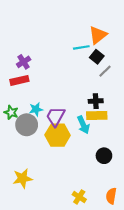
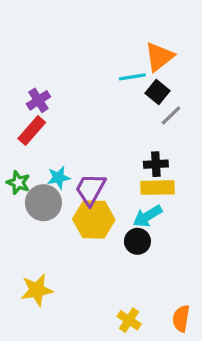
red rectangle: (19, 80) -> (32, 131), turned -36
cyan arrow: (83, 125) -> (148, 216), moved, turned 84
black circle: (104, 156) -> (137, 241), moved

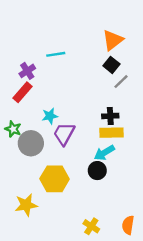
cyan line: (132, 77) -> (56, 54), moved
cyan star: (59, 178) -> (50, 116), moved
yellow hexagon: (94, 219) -> (55, 179), moved

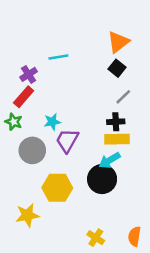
gray line: (121, 82) -> (123, 97), moved
green star: (13, 129) -> (14, 122), moved
black circle: (97, 171) -> (102, 179), size x1.5

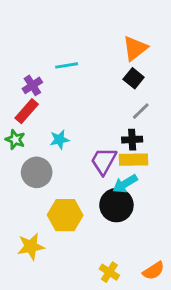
purple trapezoid: (67, 140) -> (104, 161), moved
orange semicircle: (134, 236) -> (154, 271), turned -132

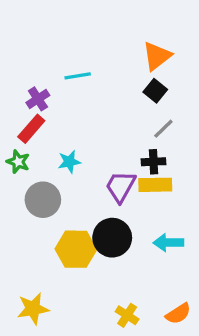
cyan arrow: (125, 184) -> (168, 243), moved, turned 30
black circle: (116, 205) -> (112, 238), moved
yellow star: (31, 246) -> (33, 309), moved

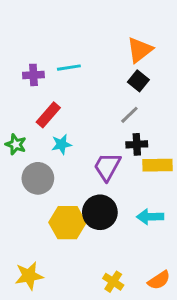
purple cross: (38, 99) -> (33, 75), moved, turned 30
red rectangle: (31, 129) -> (48, 115), moved
gray line: (163, 129) -> (129, 115), moved
yellow rectangle: (155, 185) -> (157, 165), moved

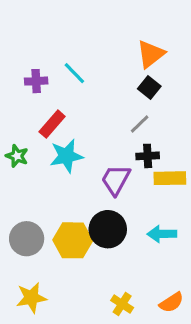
cyan line: (69, 68) -> (74, 73), turned 55
cyan star: (61, 144) -> (66, 156), size x1.5
gray circle: (38, 178) -> (27, 239), moved

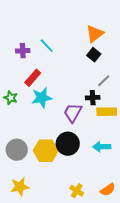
gray line: (140, 124) -> (104, 81), moved

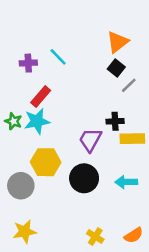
gray line: (104, 81) -> (129, 85), moved
cyan star: (42, 98) -> (37, 121), moved
yellow hexagon: (46, 151) -> (46, 162), moved

